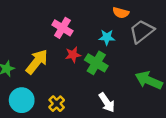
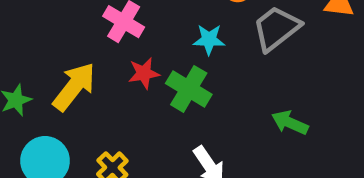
green arrow: (149, 80) -> (290, 123), size x0.7

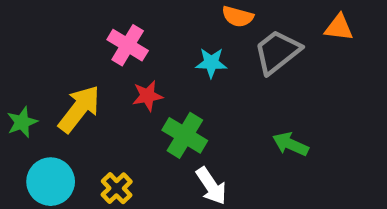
green cross: (189, 89) -> (185, 135), moved

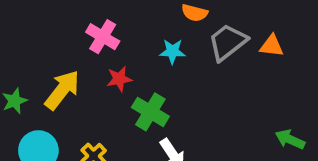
orange triangle: (339, 28) -> (272, 46), moved
green arrow: (290, 144) -> (290, 139), moved

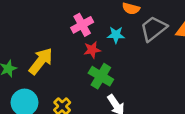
pink cross: (103, 37) -> (82, 25), moved, turned 30
red star: (119, 79) -> (92, 50), moved

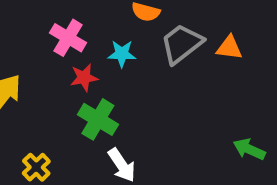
pink cross: (82, 25) -> (68, 38), turned -30

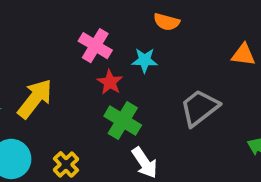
gray trapezoid: (182, 44) -> (199, 108), moved
red star: (84, 78) -> (110, 82), turned -30

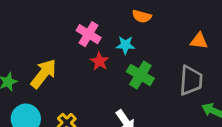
gray trapezoid: (199, 108) -> (191, 80), moved, turned 132
green cross: (123, 121) -> (140, 75), moved

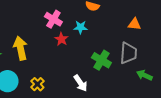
yellow arrow: (44, 74) -> (20, 48), turned -50
green cross: (140, 75) -> (101, 60), moved

